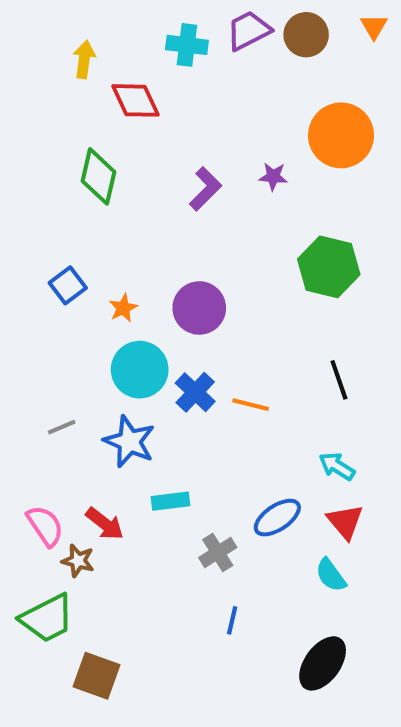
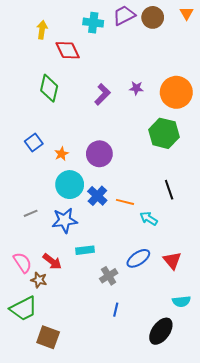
orange circle: (341, 135) -> (176, 92), moved
blue star: (129, 442) -> (65, 220), turned -30
cyan arrow: (337, 466) -> (149, 218), moved
cyan semicircle: (331, 575) -> (181, 301), moved, turned -60

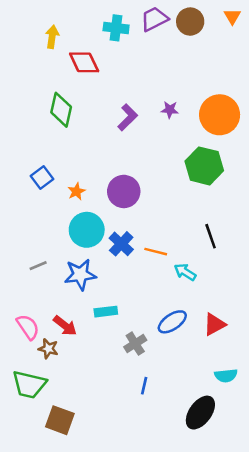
red triangle: (172, 260) -> (214, 324), turned 42
green trapezoid: (24, 309) -> (29, 384), turned 40

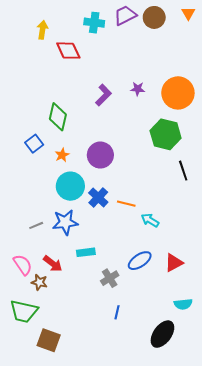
green diamond: (61, 110) -> (58, 117), moved
black line: (211, 236) -> (183, 171), moved
gray line: (38, 266) -> (36, 225), moved

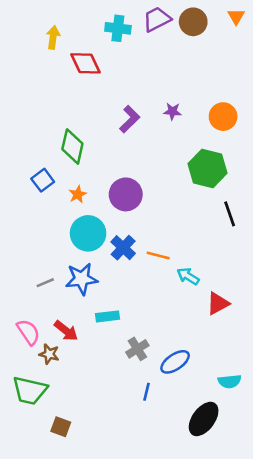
orange circle: (178, 93) -> (223, 117), size x0.7
blue ellipse: (140, 261) -> (175, 362), moved
red triangle: (174, 263) -> (218, 303), moved
brown square: (49, 340) -> (61, 427), size x0.7

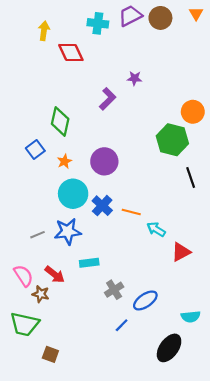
purple star: (172, 111) -> (135, 78), moved
orange circle: (223, 117) -> (193, 112), moved
blue line: (146, 392) -> (122, 325), turned 32

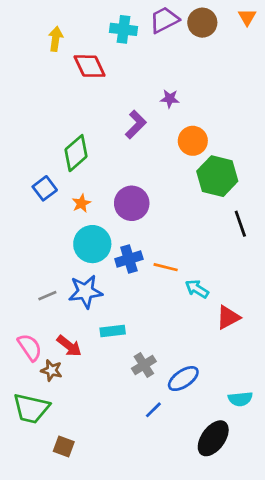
orange circle: (193, 112) -> (193, 141), moved
green diamond: (60, 121) -> (76, 153), turned 36
blue cross: (102, 206) -> (129, 259), turned 30

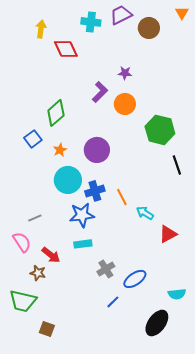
brown circle: (202, 23) -> (149, 28), moved
orange circle: (193, 141) -> (125, 104), moved
orange line: (166, 267) -> (122, 197), turned 48
blue star: (85, 292) -> (82, 215), moved
pink semicircle: (30, 347) -> (22, 242), moved

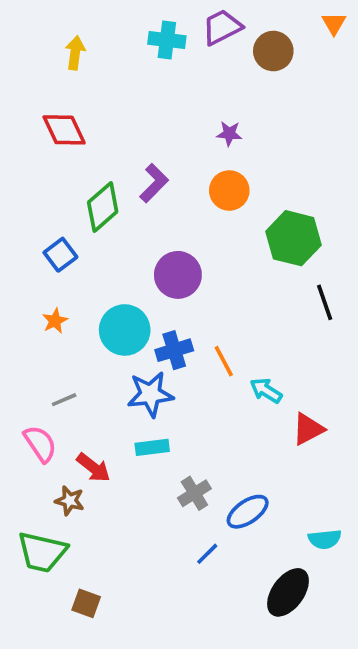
red diamond: (66, 49) -> (64, 130), moved
purple L-shape: (100, 92) -> (154, 183), moved
orange star: (60, 150) -> (55, 321), moved

